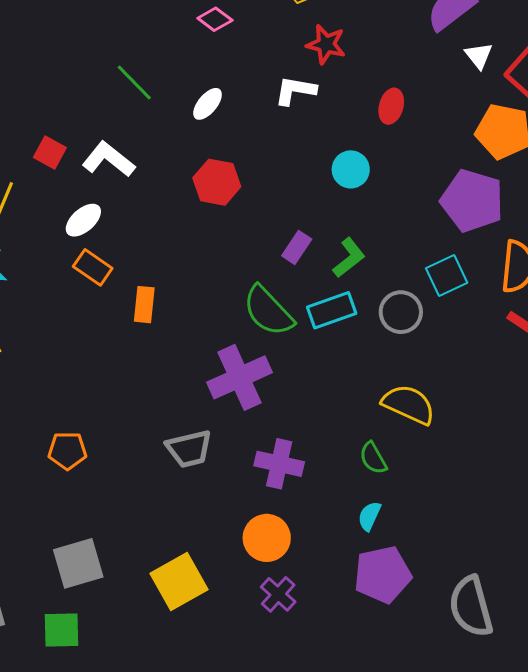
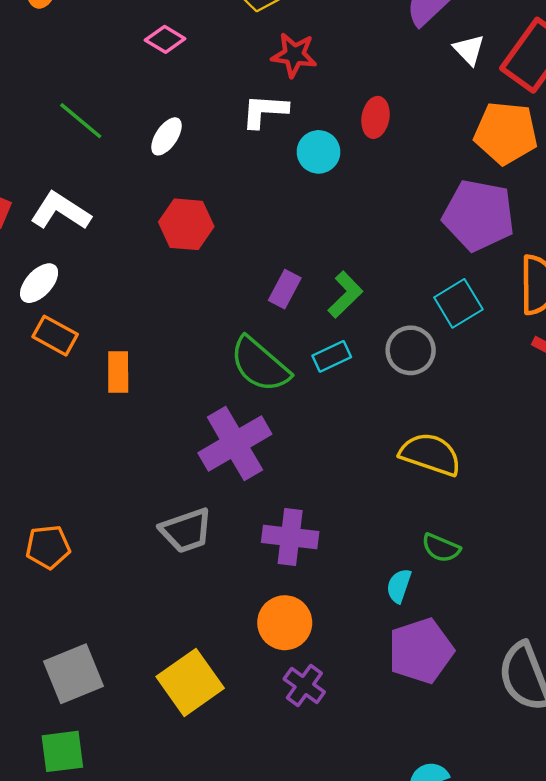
cyan circle: (351, 169) -> (318, 152), moved
cyan rectangle: (332, 310) -> (332, 356), size x0.7
green semicircle: (373, 458) -> (441, 548), moved, turned -32

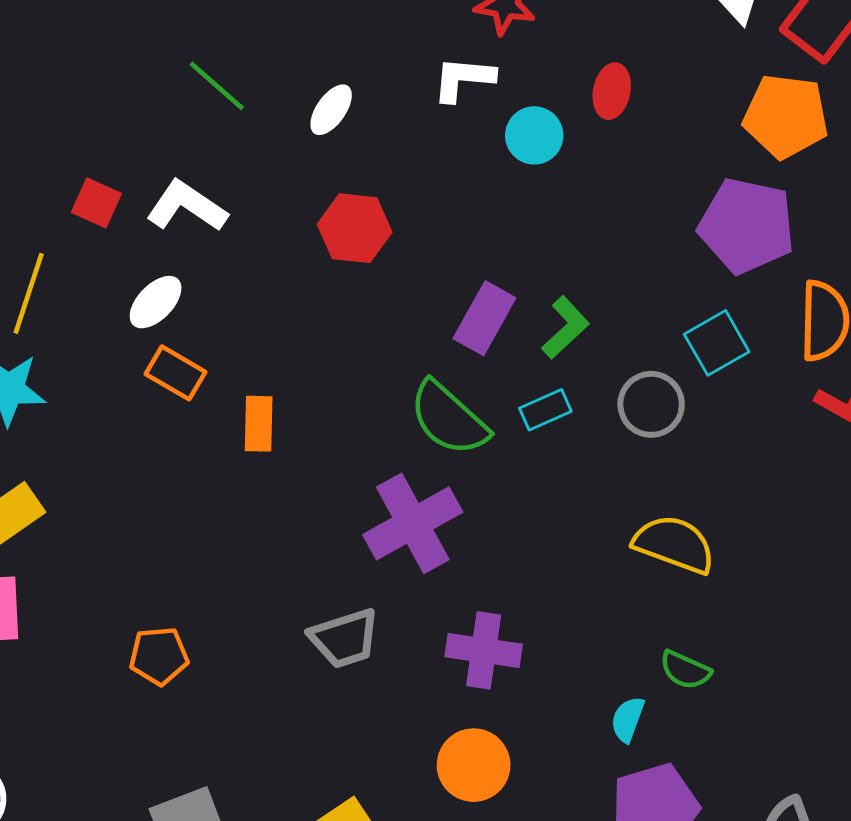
purple rectangle: (285, 289) -> (484, 318), size x1.4

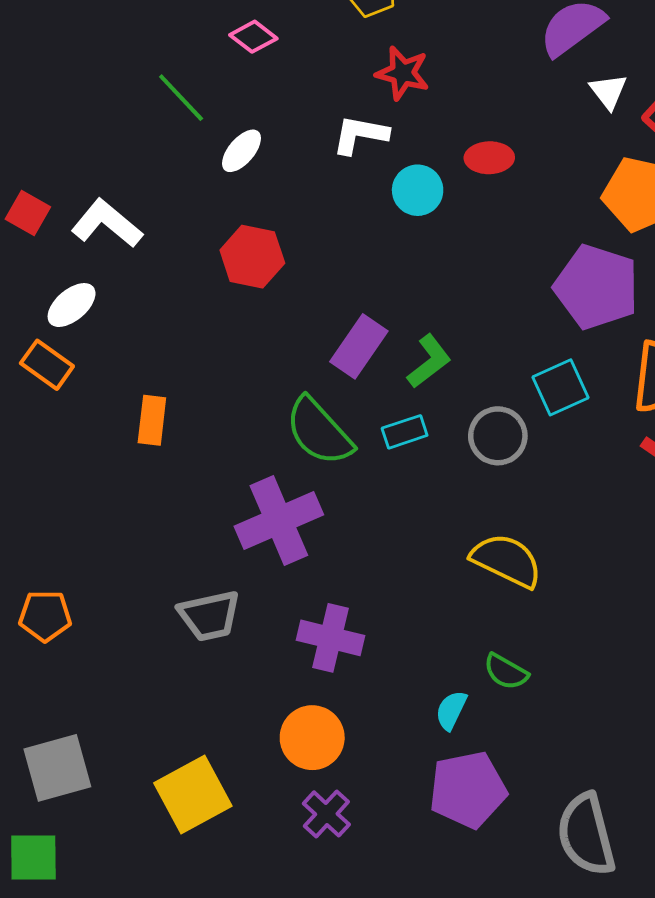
green line: (217, 86) -> (181, 98), moved
red ellipse: (612, 91) -> (489, 158), turned 72
orange rectangle: (175, 373) -> (47, 365), moved

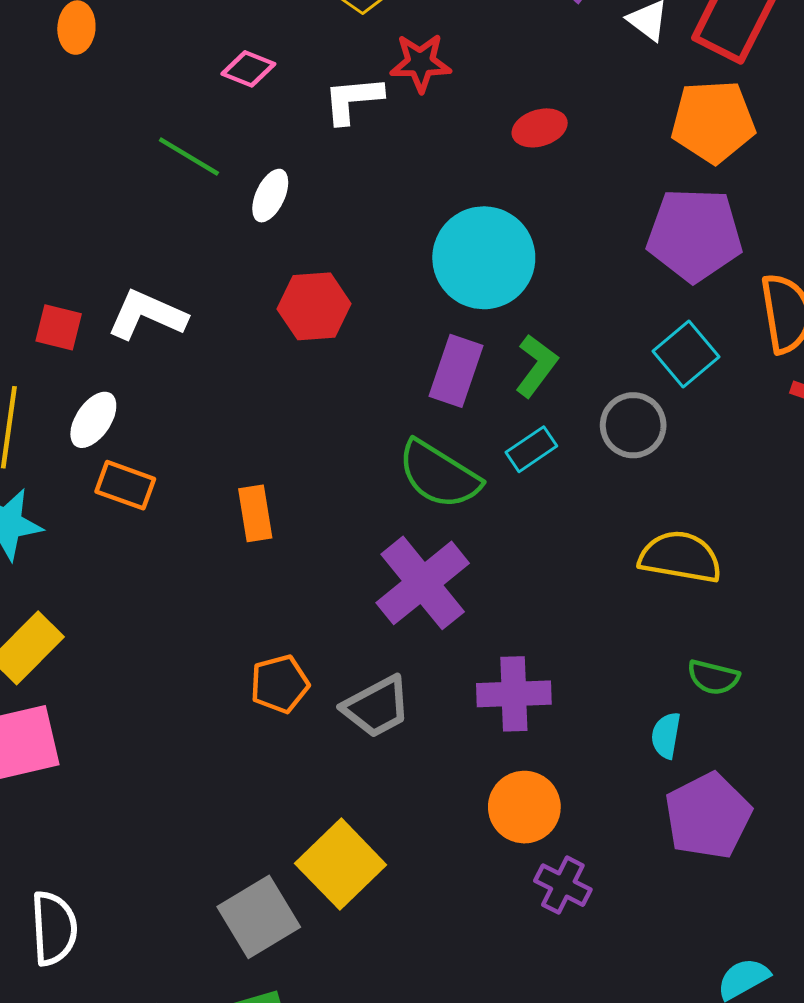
white L-shape: (360, 135) -> (353, 100), moved
cyan circle: (418, 190) -> (484, 258), moved, size x1.8
white ellipse: (72, 305) -> (93, 420), moved
orange pentagon: (45, 616) -> (280, 684), moved
yellow square: (193, 794) -> (341, 864), moved

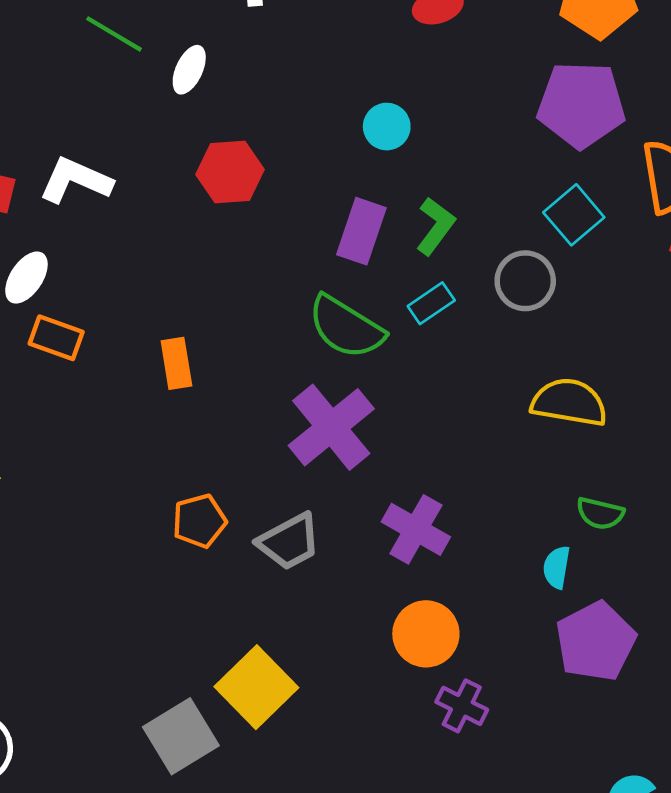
cyan circle: (484, 258) -> (387, 127), size x0.5
purple cross: (514, 694) -> (416, 529), turned 32

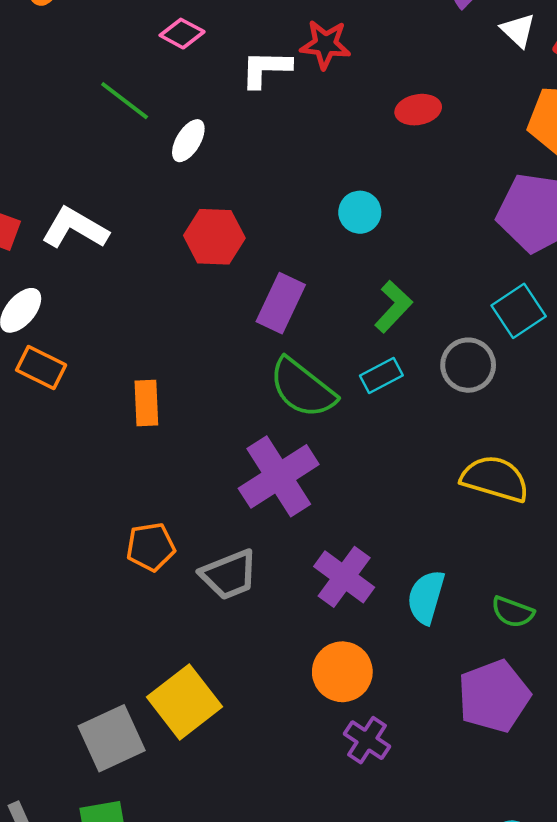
purple rectangle: (361, 231) -> (281, 303), moved
green semicircle: (600, 513) -> (513, 612), moved
cyan semicircle: (557, 567) -> (426, 597), moved, size x1.4

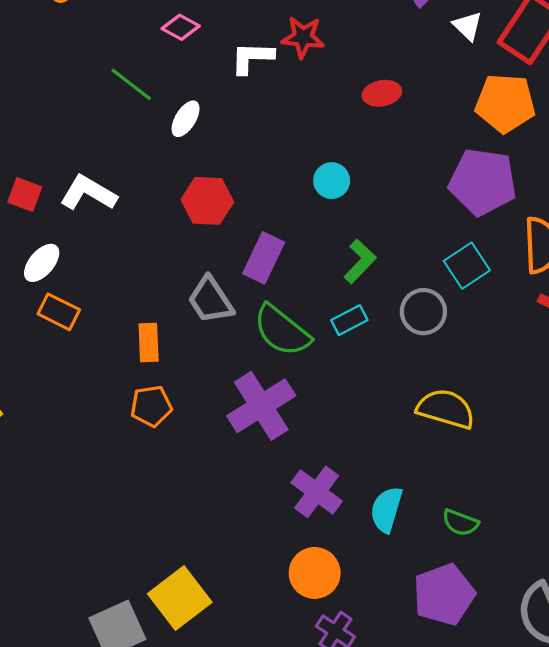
orange pentagon: (151, 547) -> (151, 406), moved
gray trapezoid: (229, 575) -> (210, 300), moved, turned 78

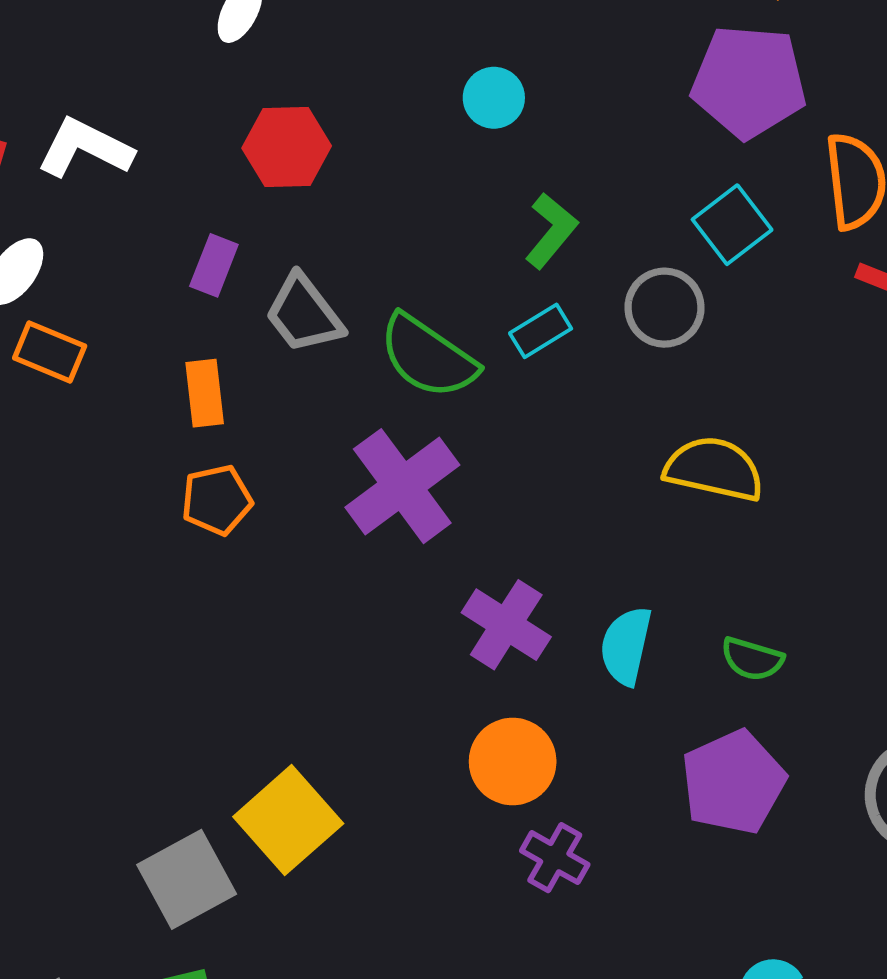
purple rectangle: (264, 258) -> (214, 265), moved, size x0.7

